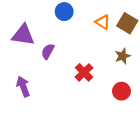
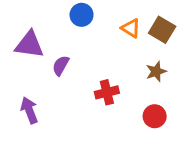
red cross: (84, 72) -> (107, 92), turned 30

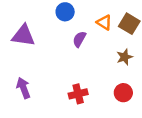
purple semicircle: (61, 66) -> (79, 39), moved
red cross: (107, 92) -> (78, 94), moved

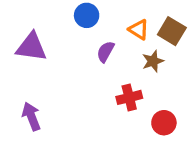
brown star: (125, 57) -> (153, 61), moved
red cross: (78, 94) -> (129, 97), moved

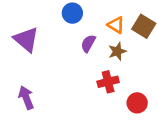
purple triangle: (31, 47) -> (26, 40), turned 32
brown star: (153, 61) -> (117, 51), moved

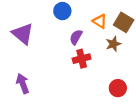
brown star: (117, 51) -> (113, 44), moved
red cross: (108, 82) -> (82, 59), moved

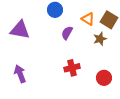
purple triangle: (23, 34) -> (20, 30), turned -30
red cross: (82, 59) -> (72, 68), moved

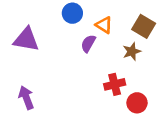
orange triangle: (88, 19) -> (104, 25), moved
red cross: (72, 68) -> (115, 84), moved

